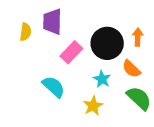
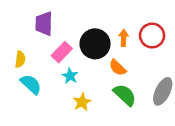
yellow semicircle: (25, 32) -> (20, 59), moved
cyan star: (102, 79) -> (70, 76), moved
cyan semicircle: (54, 87) -> (31, 84), moved

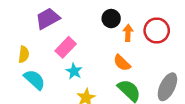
purple trapezoid: (44, 24) -> (48, 19), turned 60
black circle: (95, 44) -> (111, 19), moved, size x0.6

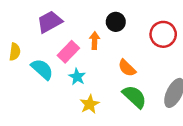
orange arrow: (128, 33) -> (95, 41), moved
yellow semicircle: (24, 54) -> (15, 52), moved
cyan semicircle: (34, 80) -> (42, 69), moved

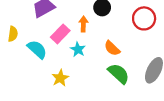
cyan star: (77, 77) -> (78, 49), moved
yellow star: (90, 104) -> (60, 78), moved

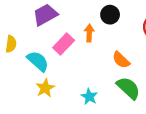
cyan star: (78, 49) -> (89, 97), moved
yellow star: (60, 78) -> (45, 88), moved

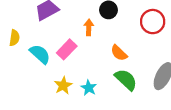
pink rectangle: (64, 44) -> (67, 49), moved
yellow star: (45, 88) -> (63, 85), moved

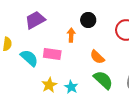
pink rectangle: (67, 49) -> (52, 54), turned 54

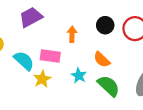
black circle: (88, 20) -> (105, 25), moved
yellow star: (49, 85) -> (42, 79), moved
cyan star: (71, 87) -> (79, 76), moved

